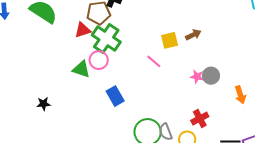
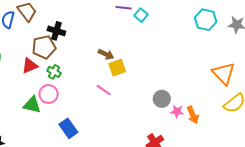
brown arrow: (193, 35) -> (106, 54), moved, turned 56
green cross: (106, 39) -> (54, 72), size x0.5
pink star: (197, 77) -> (177, 111), moved

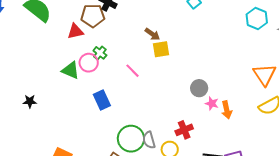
green cross: (54, 72) -> (100, 53), moved
pink line: (104, 90) -> (133, 71), moved

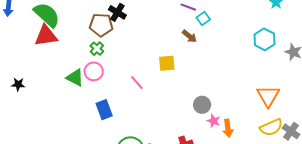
red triangle: (75, 31) -> (46, 36), moved, size x1.4
brown arrow: (152, 34) -> (189, 36), moved
green cross: (100, 53) -> (97, 49), moved
black star: (30, 101) -> (18, 84), moved

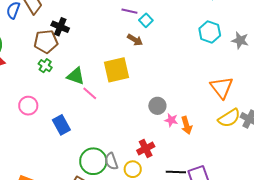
yellow square: (167, 63) -> (117, 70), size x1.5
pink circle: (94, 71) -> (28, 106), moved
green triangle: (75, 78) -> (76, 76), moved

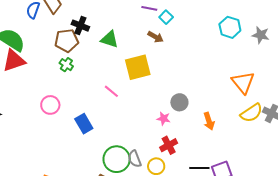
green triangle: (76, 76) -> (110, 39), moved
pink star: (171, 120) -> (164, 119), moved

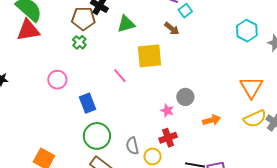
green triangle: (110, 39) -> (126, 24), turned -42
orange arrow: (209, 121) -> (212, 120), turned -96
green circle: (117, 159) -> (97, 136), moved

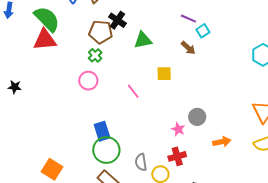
yellow square: (150, 56) -> (164, 74), size x0.6
pink circle: (57, 80) -> (88, 81), moved
blue rectangle: (88, 103) -> (102, 131), moved

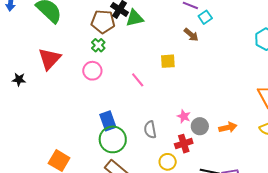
red triangle: (45, 40) -> (49, 59), moved, turned -40
green triangle: (143, 40) -> (135, 18), moved
gray circle: (197, 117) -> (200, 126), moved
gray semicircle: (141, 162) -> (150, 130), moved

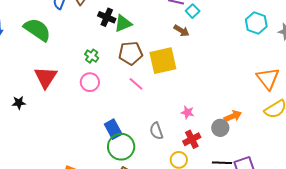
brown pentagon: (103, 22) -> (131, 53), moved
yellow square: (168, 61) -> (163, 61), size x1.8
gray circle: (200, 126) -> (220, 128), moved

